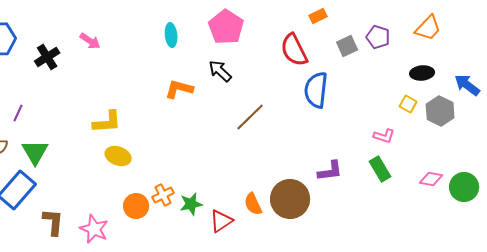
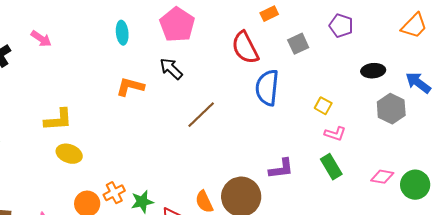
orange trapezoid: (428, 28) -> (414, 26), moved
purple pentagon: (378, 37) -> (341, 26), moved
yellow square: (408, 104) -> (323, 106), moved

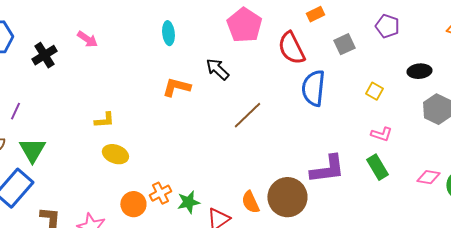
pink pentagon: (177, 25) -> (244, 25), moved
yellow square: (323, 106) -> (374, 91), moved
yellow L-shape: (58, 120) -> (104, 120), size x0.7
purple L-shape: (281, 169) -> (327, 169), size x1.4

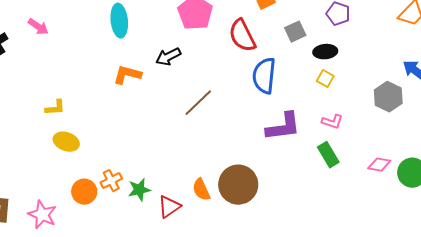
cyan ellipse: (168, 33) -> (119, 21), size x1.4
black arrow: (217, 69) -> (168, 57), turned -70
black ellipse: (419, 71) -> (325, 52), moved
purple L-shape: (327, 169) -> (283, 127), moved

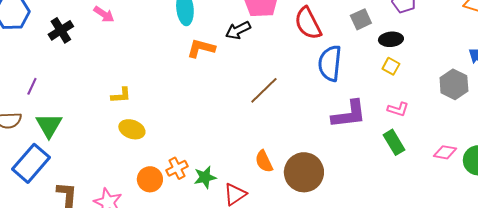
black arrow: (168, 57) -> (238, 30), moved
orange L-shape: (127, 75) -> (201, 48), moved
orange semicircle: (201, 190) -> (264, 161), moved

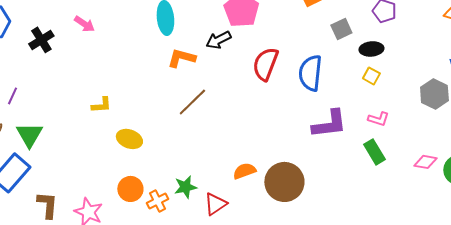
red semicircle: (308, 23) -> (265, 64), moved, turned 48
brown line: (264, 90) -> (192, 102), moved
yellow ellipse: (132, 129) -> (129, 139), moved
orange semicircle: (264, 161) -> (244, 171), turned 95
orange cross: (177, 168) -> (157, 201), moved

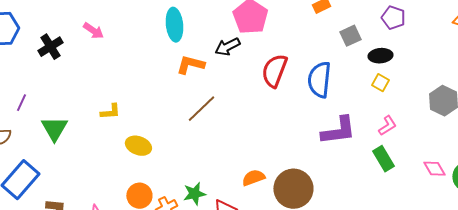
pink L-shape: (378, 119) -> (387, 126), turned -50
green triangle: (29, 135) -> (54, 129), moved
pink diamond: (425, 162) -> (434, 169), turned 50

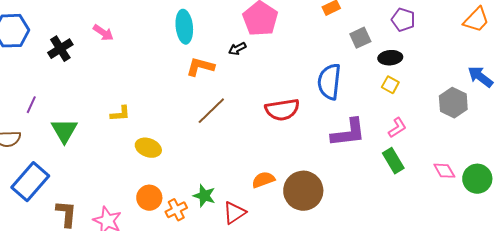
black arrow: (227, 47) -> (237, 49), size x0.7
red semicircle: (274, 71) -> (282, 110), moved, turned -120
green star: (194, 194) -> (204, 196), turned 30

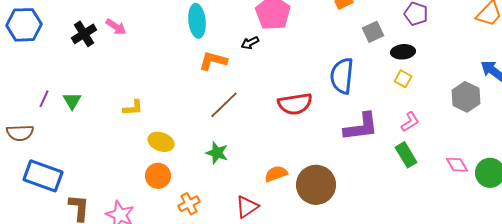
black cross: (60, 49) -> (84, 34), moved
green triangle: (64, 131) -> (72, 101), moved, size x0.7
blue rectangle: (30, 182) -> (43, 176), turned 69
green star: (204, 196) -> (217, 153), moved
orange circle: (149, 198) -> (158, 176), moved

